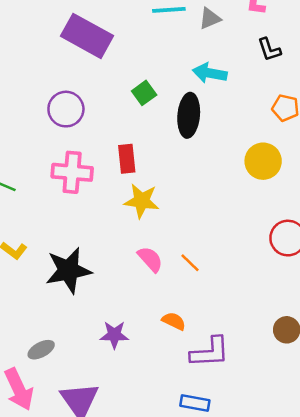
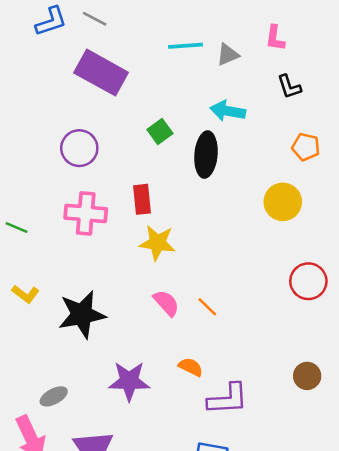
purple star: (114, 335) -> (129, 381), size x1.4

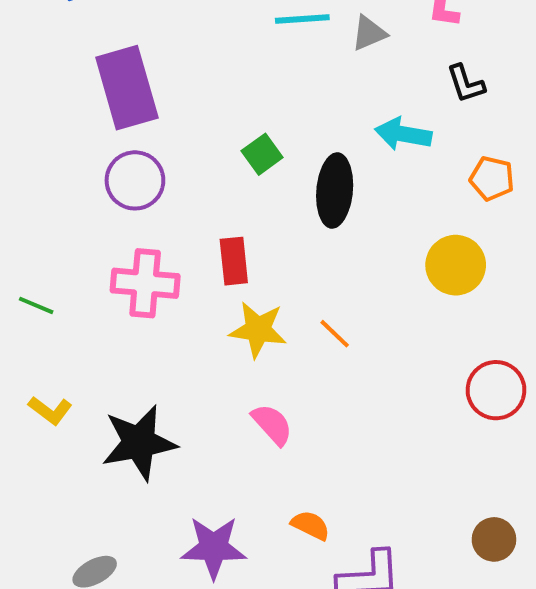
purple rectangle: (101, 73) -> (127, 88), moved, turned 45
cyan arrow: (228, 111) -> (403, 134), moved
orange line: (207, 307) -> (335, 334), moved

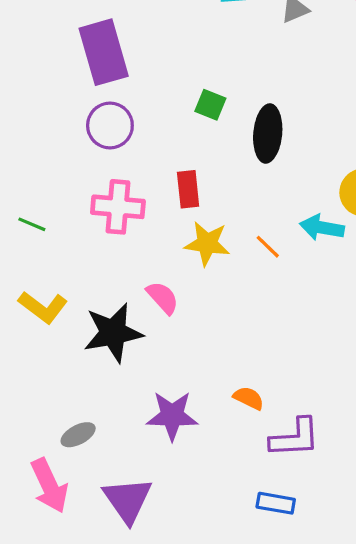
cyan arrow: (403, 134) -> (322, 228), moved
green square: (262, 154) -> (210, 105), turned -32
yellow L-shape: (50, 410) -> (43, 307), size x1.4
pink semicircle: (272, 424) -> (163, 298), moved

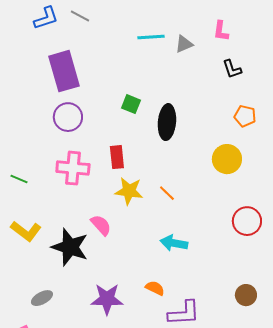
cyan arrow: (322, 228) -> (174, 243), moved
black star: (113, 333) -> (70, 247), turned 30
gray ellipse: (78, 435) -> (42, 298), moved

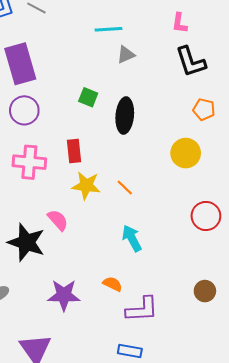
gray triangle: (184, 44) -> (126, 55), moved
black L-shape: (232, 69) -> (191, 62), size x1.6
cyan arrow: (174, 243) -> (132, 238), turned 52

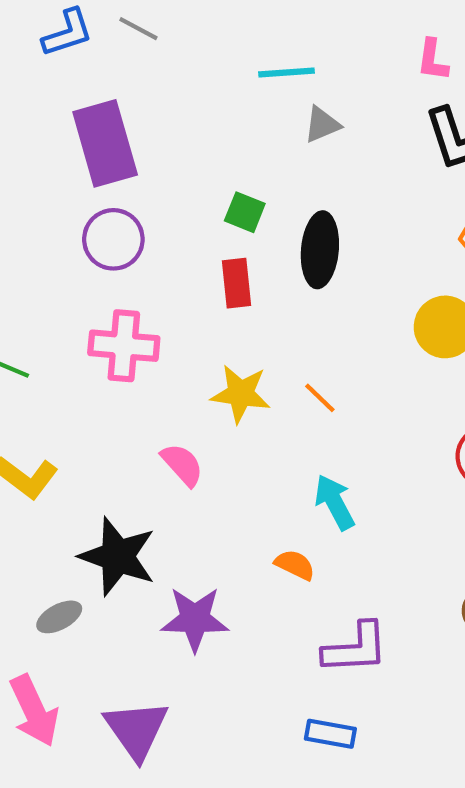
red rectangle: (74, 151) -> (236, 283), moved
black star: (26, 242) -> (118, 556), moved
orange semicircle: (113, 284) -> (295, 565), moved

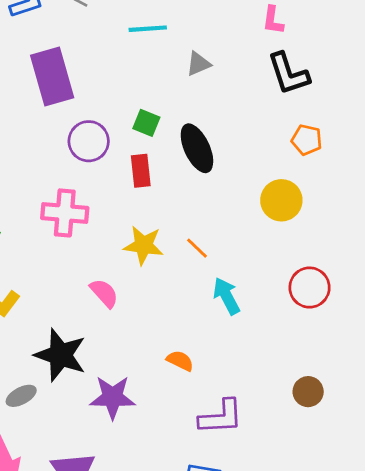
cyan line: (287, 72) -> (148, 29), moved
purple circle: (113, 239) -> (89, 141), moved
black ellipse: (320, 250) -> (197, 148), turned -30
cyan arrow: (335, 502) -> (227, 296), moved

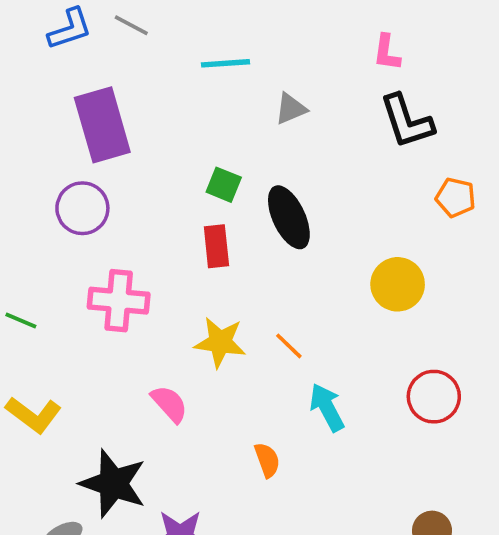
orange pentagon: (307, 140) -> (456, 197), moved
purple circle: (89, 141) -> (82, 208), moved
orange semicircle: (180, 361) -> (267, 460), moved, turned 44

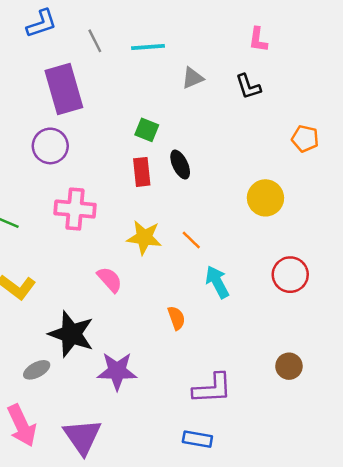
gray line: (131, 25) -> (95, 41), moved, turned 35
black L-shape: (407, 121) -> (248, 87), moved, size x0.7
black ellipse: (289, 217) -> (180, 165), moved, size x0.7

